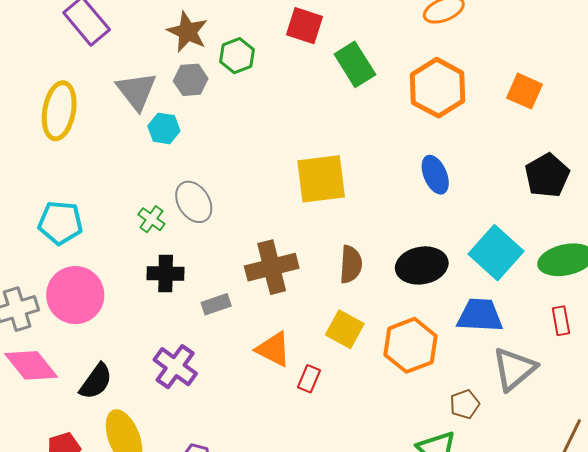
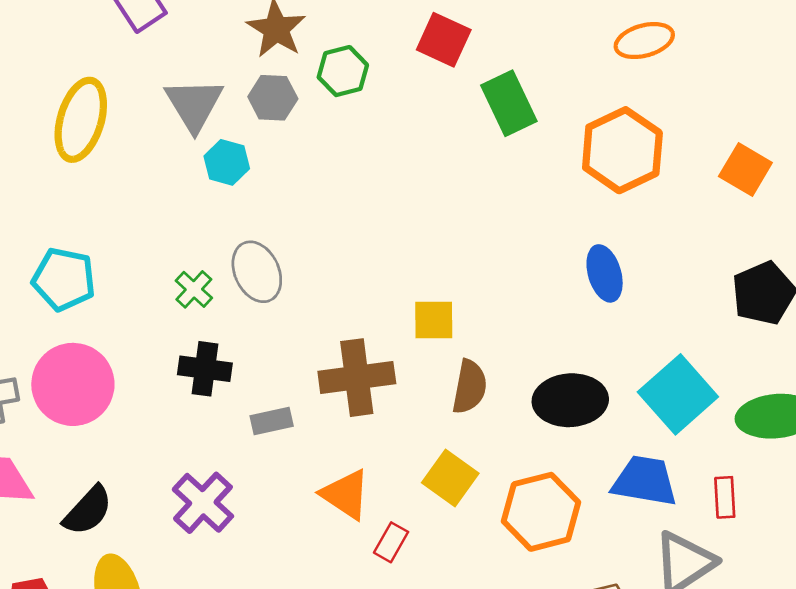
yellow square: (321, 179) -> (434, 320), moved, size x0.6
red rectangle: (561, 321) -> (725, 497), moved

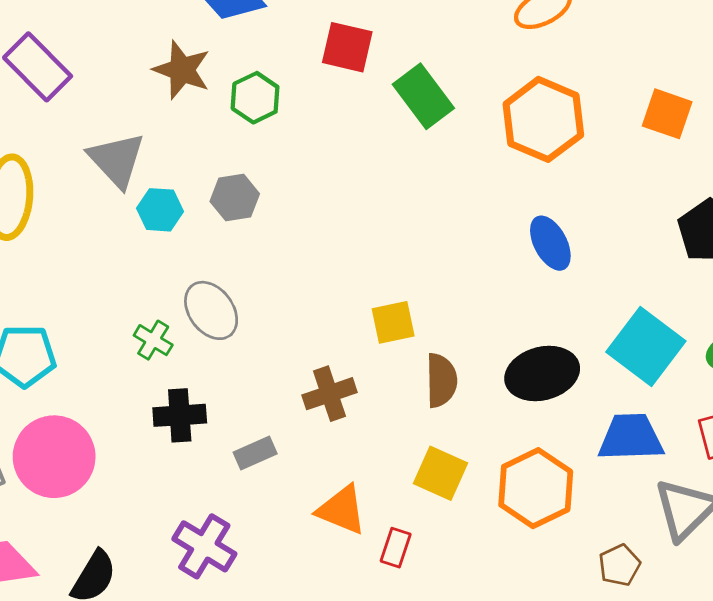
gray hexagon: (273, 98) -> (235, 198), moved
brown cross: (357, 378) -> (329, 394), size x0.7

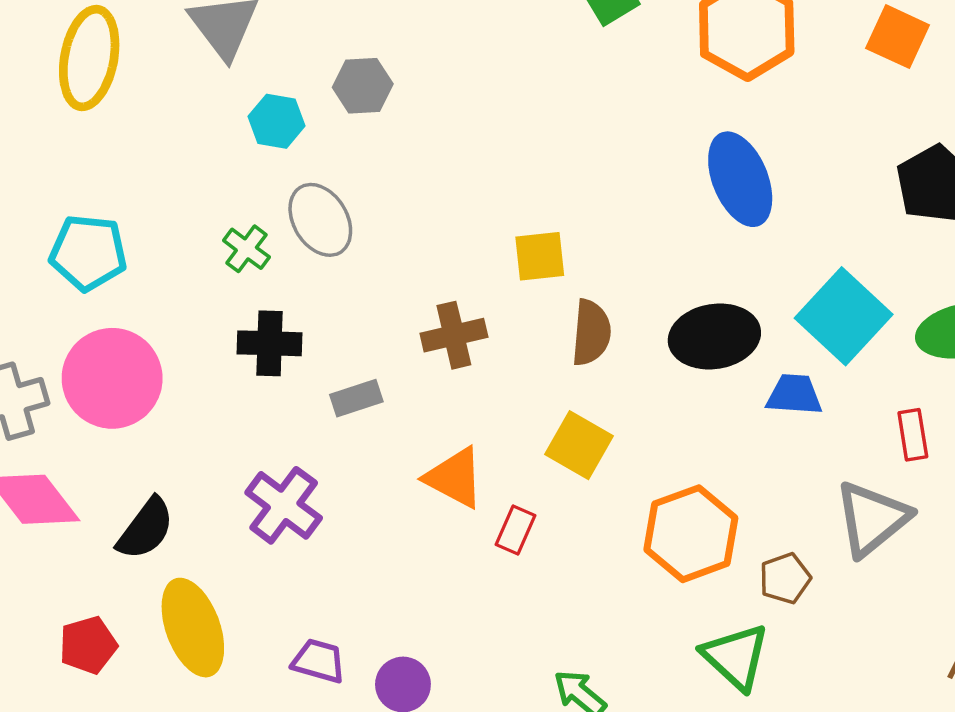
cyan hexagon: (160, 210) -> (277, 121), moved
blue ellipse: (550, 243) -> (740, 179), size x1.4
blue trapezoid: (631, 437) -> (794, 395), moved, size x0.7
orange hexagon: (536, 488) -> (691, 534), moved

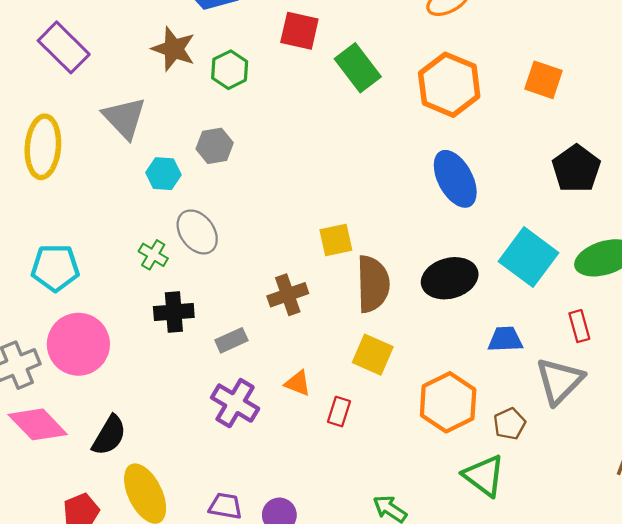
brown semicircle: (591, 333) -> (373, 284), size x1.4
blue trapezoid: (794, 395) -> (505, 339), moved
orange triangle: (455, 478) -> (298, 383), size x0.7
purple cross: (284, 505) -> (235, 403), moved

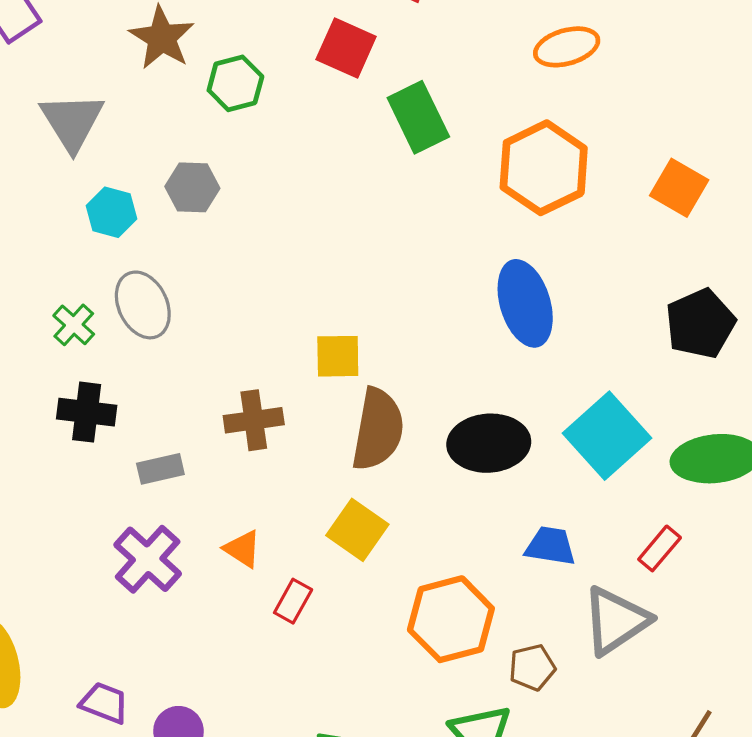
red rectangle: (579, 326) -> (660, 548), turned 44

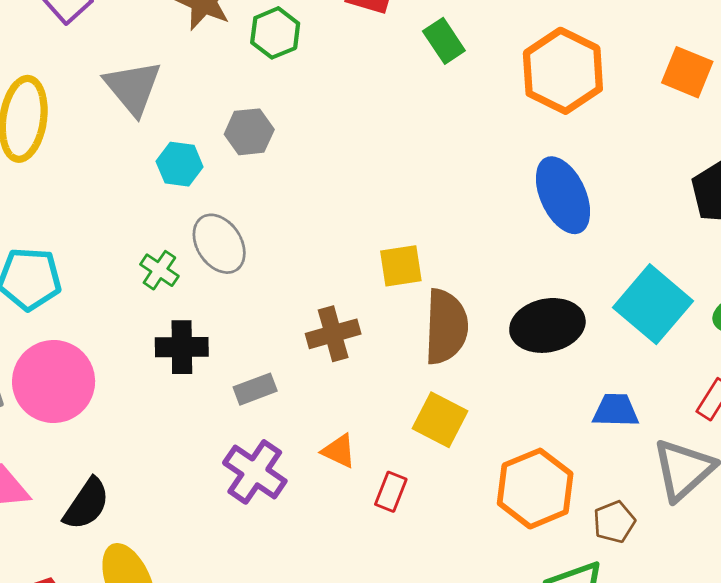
green rectangle: (418, 117) -> (444, 41), size x0.7

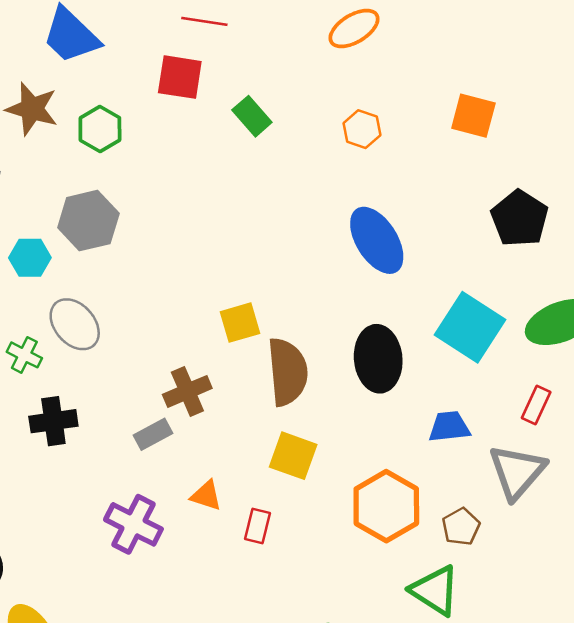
orange hexagon: (563, 71) -> (362, 129), size x0.5
gray hexagon: (249, 132) -> (88, 221), size x1.4
black ellipse: (547, 325) -> (378, 359), turned -76
gray rectangle: (255, 389) -> (153, 434), moved

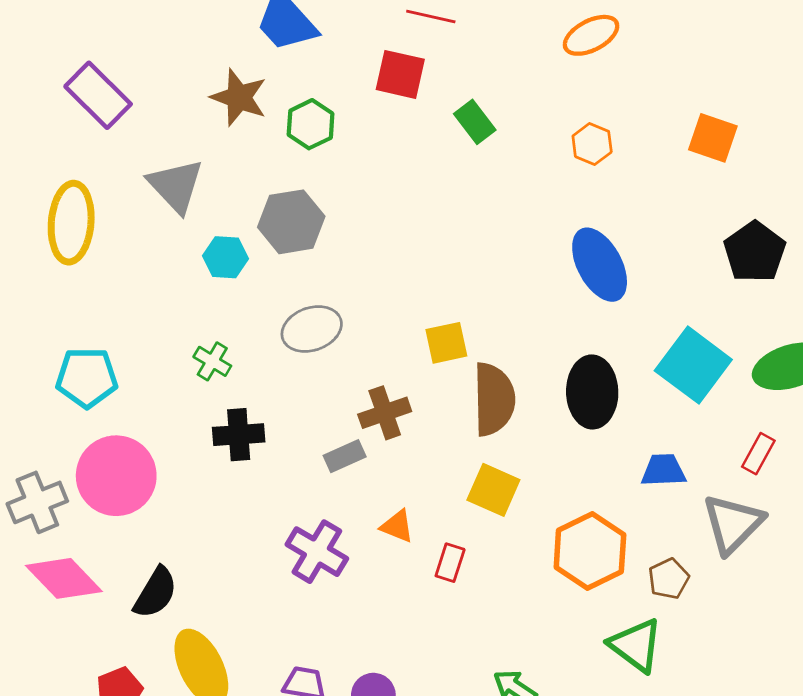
gray ellipse: (75, 324) -> (312, 329), moved, turned -72

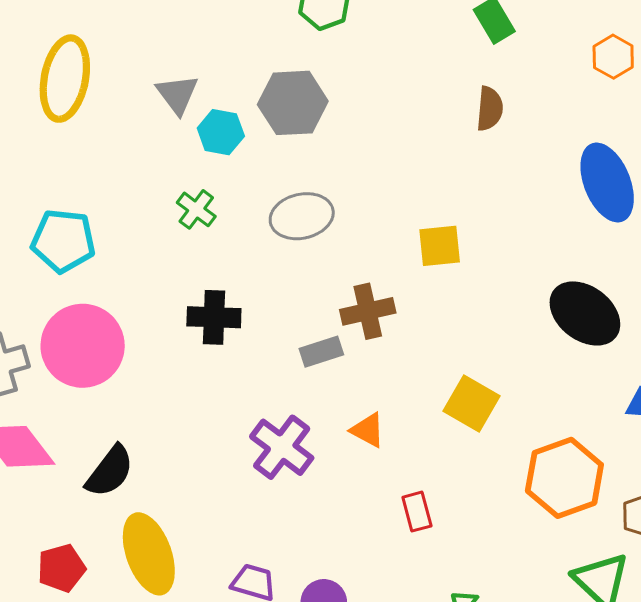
gray triangle: (176, 186) -> (177, 94), moved, size x0.7
green cross: (212, 361) -> (196, 209), moved
black ellipse: (592, 392) -> (585, 313), turned -58
brown semicircle: (494, 399) -> (490, 109), moved, size x0.6
red rectangle: (450, 563) -> (417, 512), moved, turned -39

